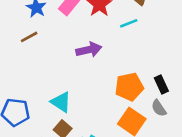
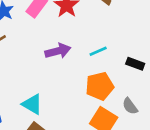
cyan line: (129, 23) -> (98, 51), moved
black rectangle: (161, 84) -> (135, 64), moved, turned -42

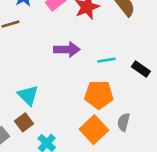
black rectangle: (135, 64) -> (141, 69), moved
gray semicircle: (130, 106) -> (124, 122), turned 36

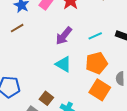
purple arrow: (67, 50) -> (64, 36), turned 144
cyan triangle: (28, 95) -> (63, 64), moved

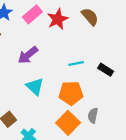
purple arrow: (64, 36) -> (28, 55), moved

